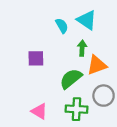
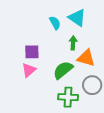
orange triangle: (97, 65) -> (86, 58), turned 36
pink triangle: (39, 111) -> (29, 70), moved, turned 49

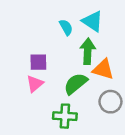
green arrow: (73, 43) -> (88, 51), size x1.5
green cross: (68, 97) -> (65, 116), moved

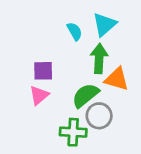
cyan triangle: (92, 21) -> (105, 24), turned 45
gray circle: (110, 102) -> (99, 116), moved

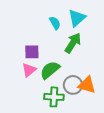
green arrow: (99, 59) -> (73, 43), turned 30
orange triangle: (117, 79) -> (87, 85), moved
green semicircle: (85, 95) -> (50, 70), moved

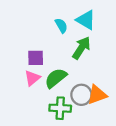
cyan triangle: (77, 18) -> (86, 20), turned -48
orange triangle: (87, 85) -> (97, 95), turned -36

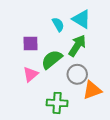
purple square: (36, 58) -> (31, 44), moved
green semicircle: (56, 78) -> (52, 59), moved
gray circle: (81, 95) -> (77, 74), moved

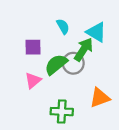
cyan triangle: (81, 19) -> (96, 32), moved
gray circle: (77, 74) -> (73, 63), moved

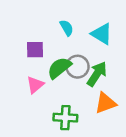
green arrow: (84, 49) -> (97, 74), moved

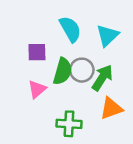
cyan semicircle: (67, 28) -> (70, 29), size x1.5
cyan triangle: (102, 34) -> (107, 35), turned 45
green semicircle: (59, 68) -> (63, 71), turned 145

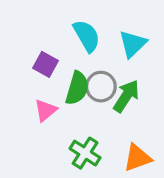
purple square: (37, 52) -> (45, 64), turned 30
orange triangle: (111, 108) -> (137, 158), moved
green cross: (69, 124) -> (85, 153), turned 30

